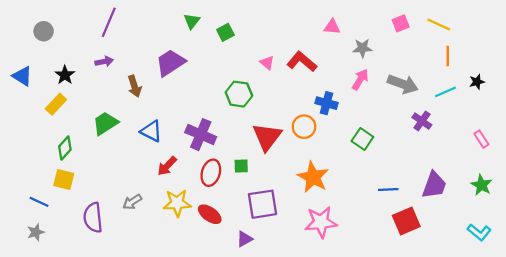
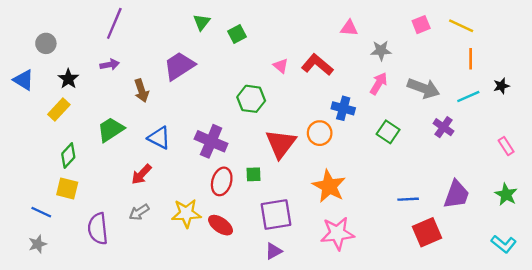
gray circle: (44, 31) -> (46, 43), moved
green square: (362, 139) -> (388, 132), moved
red arrow: (167, 166) -> (141, 174), moved
purple triangle: (245, 239) -> (274, 251), moved

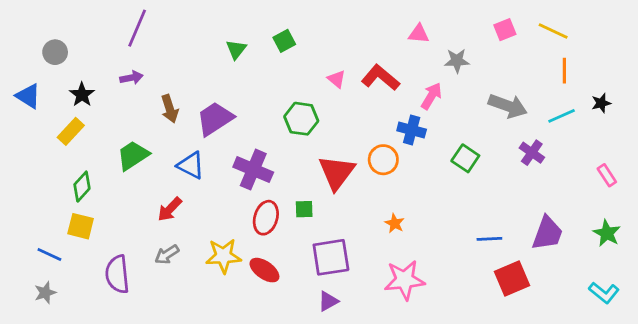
green triangle: (202, 22) -> (236, 49), moved
purple trapezoid: (179, 66) -> (215, 119), moved
pink arrow: (379, 84) -> (431, 96), moved
orange star: (329, 186) -> (395, 223), size x0.5

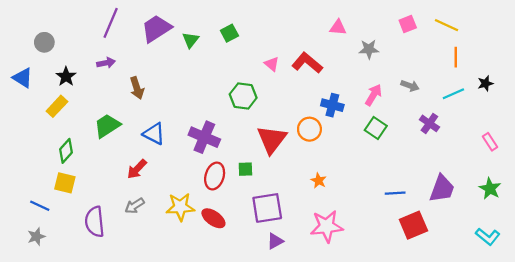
pink arrow: (431, 96) -> (373, 95), moved
gray arrow: (508, 106) -> (410, 86), size x0.6
purple trapezoid: (215, 119) -> (156, 29), moved
purple triangle: (328, 301) -> (275, 241), moved

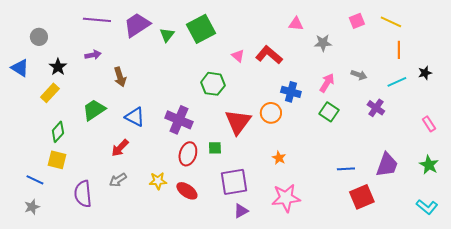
purple line: (111, 23) -> (97, 20), turned 72
green square: (229, 33) -> (201, 29), size x1.8
yellow star: (180, 207) -> (158, 181), size x0.7

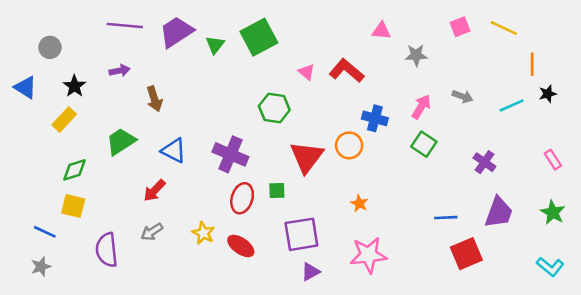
orange line: (399, 50) -> (532, 64), moved
purple cross: (376, 108) -> (484, 162), moved
green diamond: (58, 132) -> (74, 170), turned 30
yellow star: (158, 181) -> (203, 233), turned 30

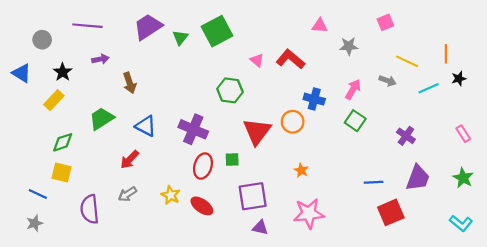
purple line: (125, 25) -> (87, 26), moved
yellow line: (504, 28) -> (407, 61), moved
purple triangle: (310, 272) -> (260, 228), turned 42

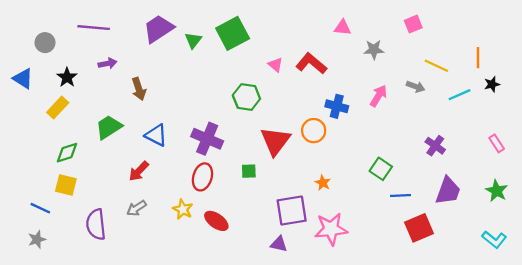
green square: (355, 121) -> (381, 169), moved
red ellipse: (203, 166) -> (202, 177), moved
purple square: (253, 196) -> (292, 211), moved

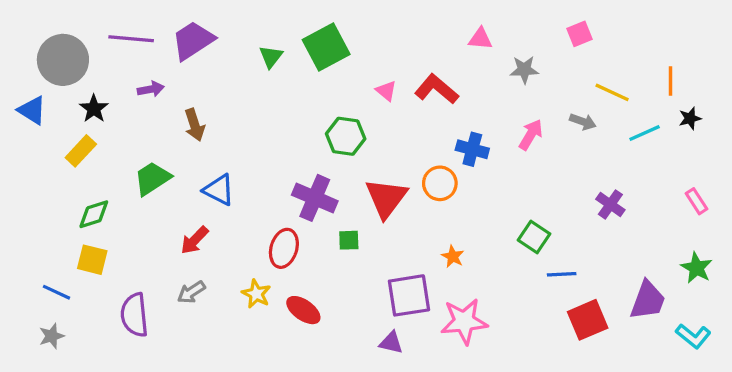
purple trapezoid: (158, 29) -> (193, 40), moved
gray circle: (45, 43) -> (63, 60), size x1.8
purple cross: (207, 139) -> (315, 198), moved
purple trapezoid: (448, 191) -> (648, 300), moved

